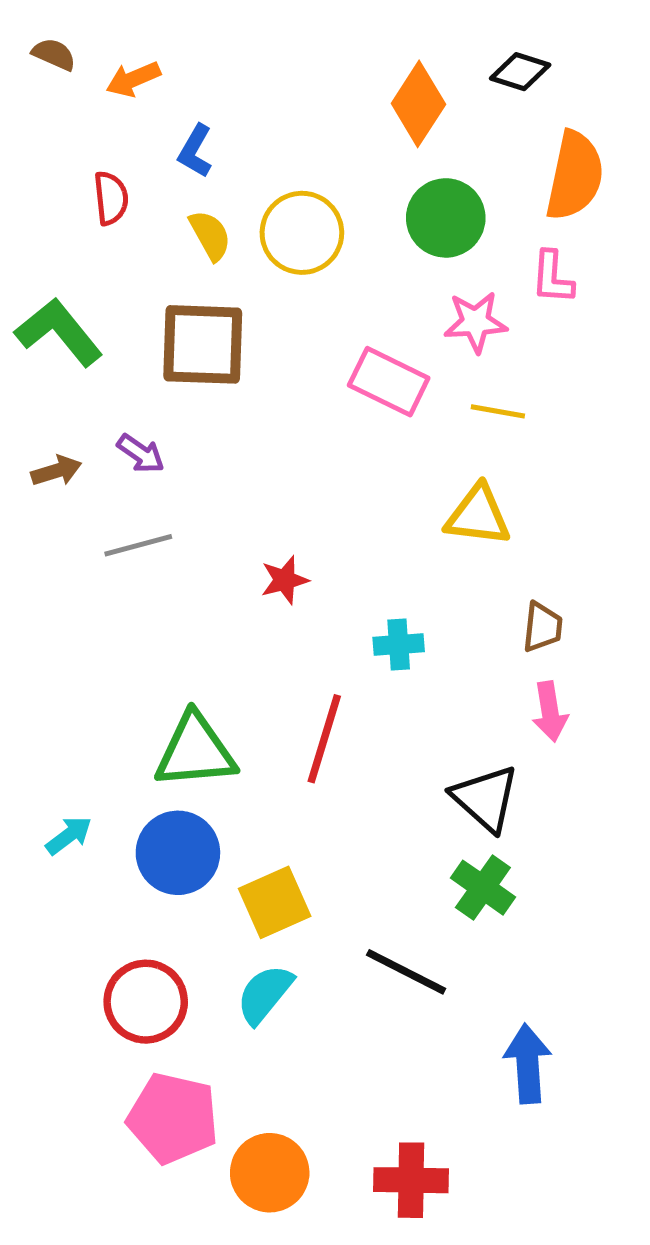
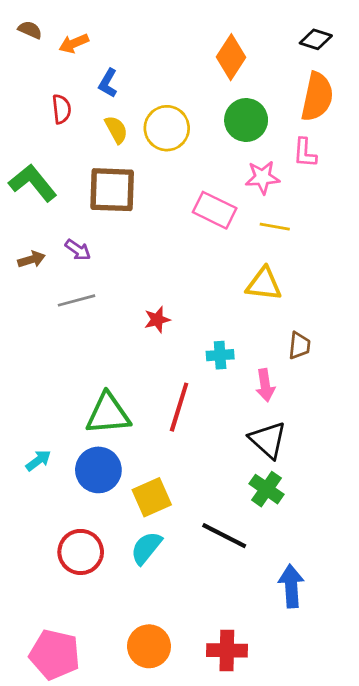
black diamond: (520, 72) -> (316, 39), moved
pink arrow: (550, 711) -> (265, 385), moved
pink pentagon: (173, 1118) -> (55, 654), moved

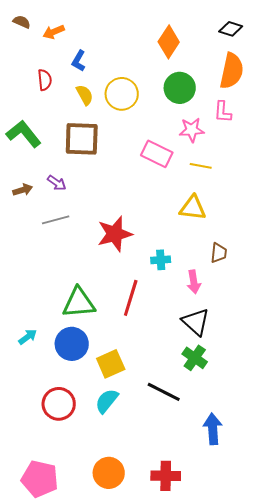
red star: (157, 320) -> (115, 234), size x1.8

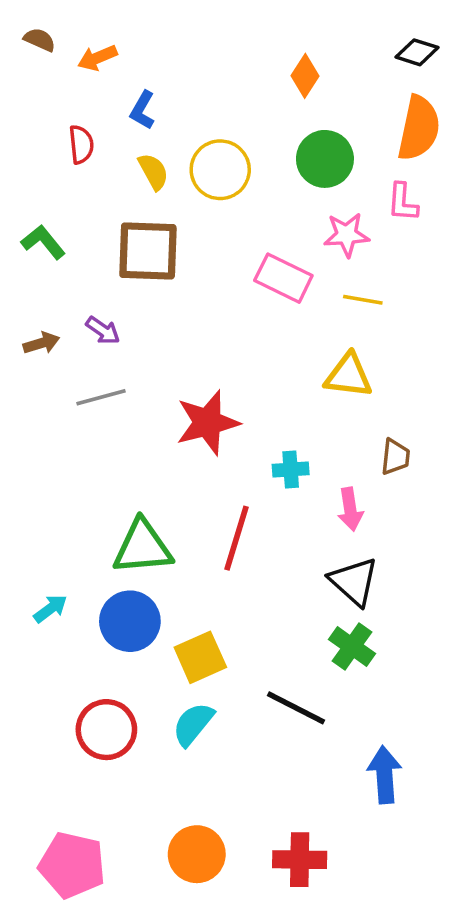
orange diamond: (169, 42) -> (305, 76), size x0.7
green L-shape: (24, 134) -> (43, 242), size x0.7

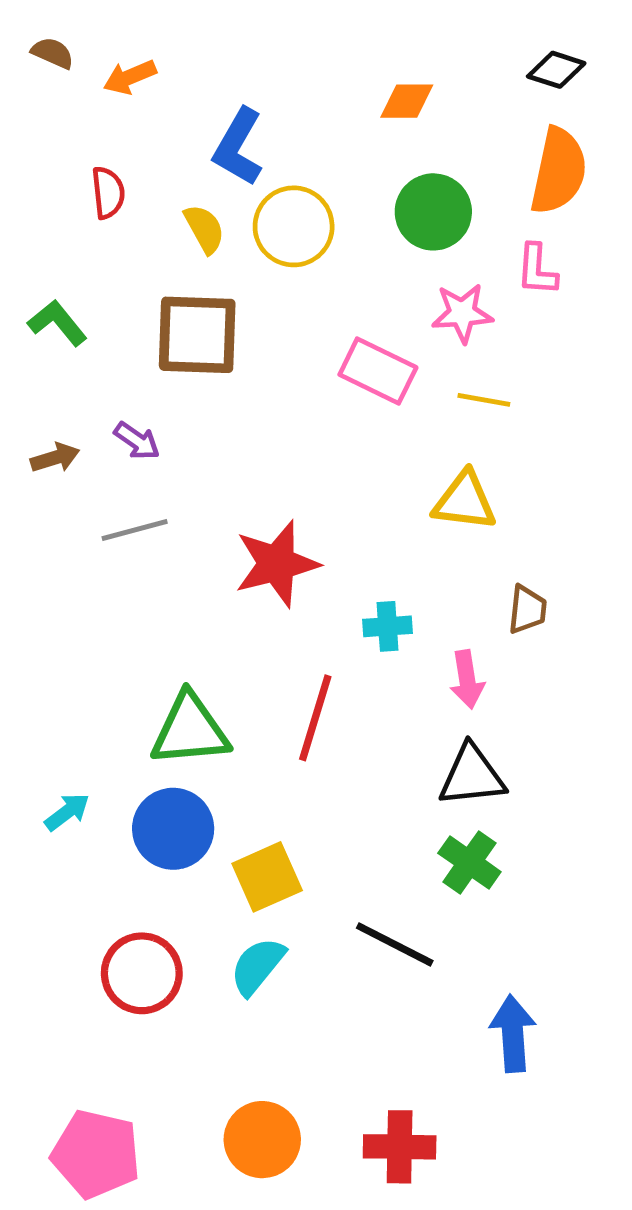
orange diamond: (305, 76) -> (407, 101), turned 57
blue L-shape: (143, 110) -> (238, 147), moved, size x1.5
black triangle: (354, 581) -> (472, 776), turned -48

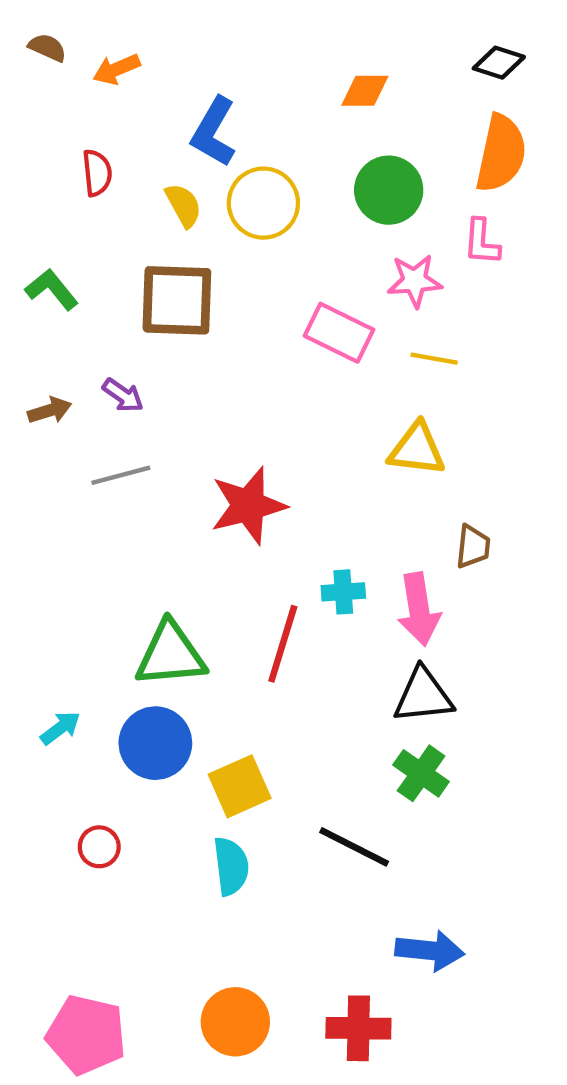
cyan cross: (388, 626) -> (343, 592), moved
pink arrow: (467, 679) -> (419, 609), size x1.4
cyan semicircle: (257, 966) -> (231, 866), turned 134
red circle: (142, 973) -> (99, 847), moved, size x0.6
blue arrow: (513, 1034) -> (430, 950), moved, turned 100

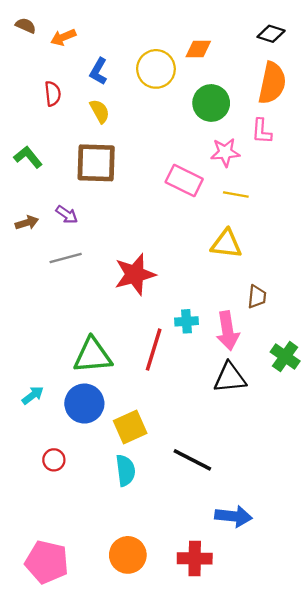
blue L-shape: (214, 132) -> (98, 71), moved, size x0.7
yellow circle: (263, 203) -> (156, 69), moved
green cross: (421, 773) -> (285, 357), moved

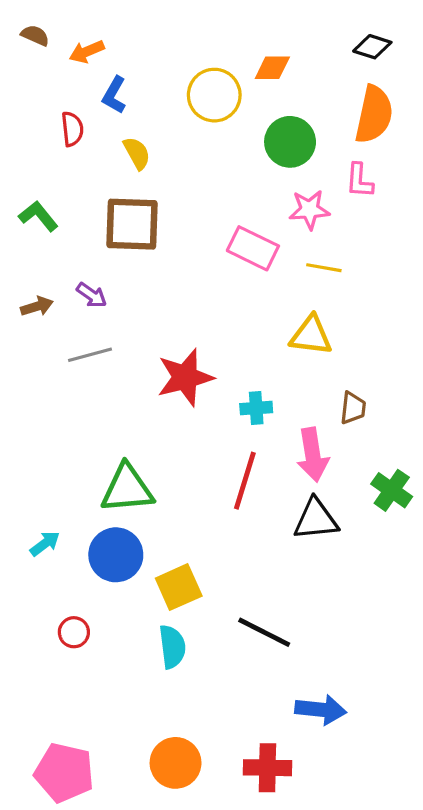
blue L-shape: (98, 71) -> (114, 95), moved
cyan cross: (187, 321) -> (256, 408), moved
red line: (154, 350) -> (245, 481), moved

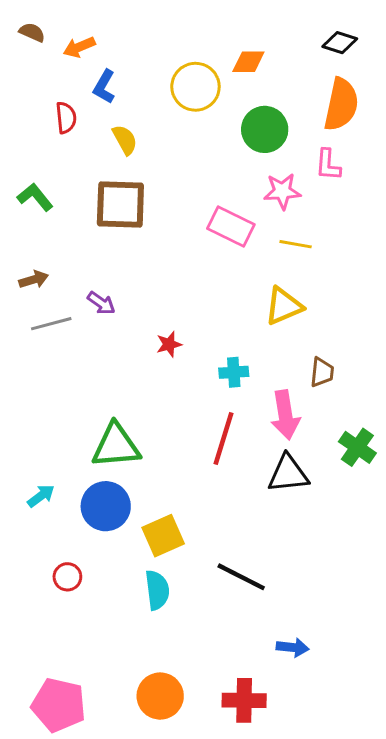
purple arrow: (92, 295) -> (101, 303), moved
yellow triangle: (311, 335) -> (284, 306), turned -30
gray line: (90, 355) -> (51, 324), moved
red star: (185, 377) -> (169, 344), size x0.5
blue arrow: (321, 710) -> (293, 647), size x0.7

